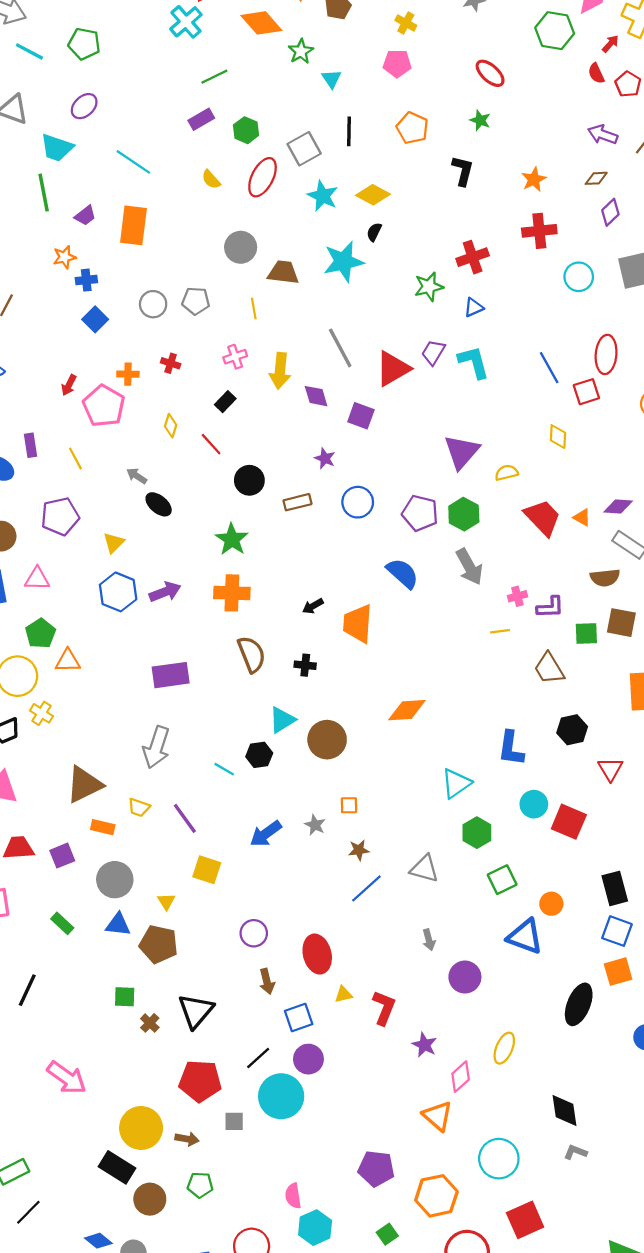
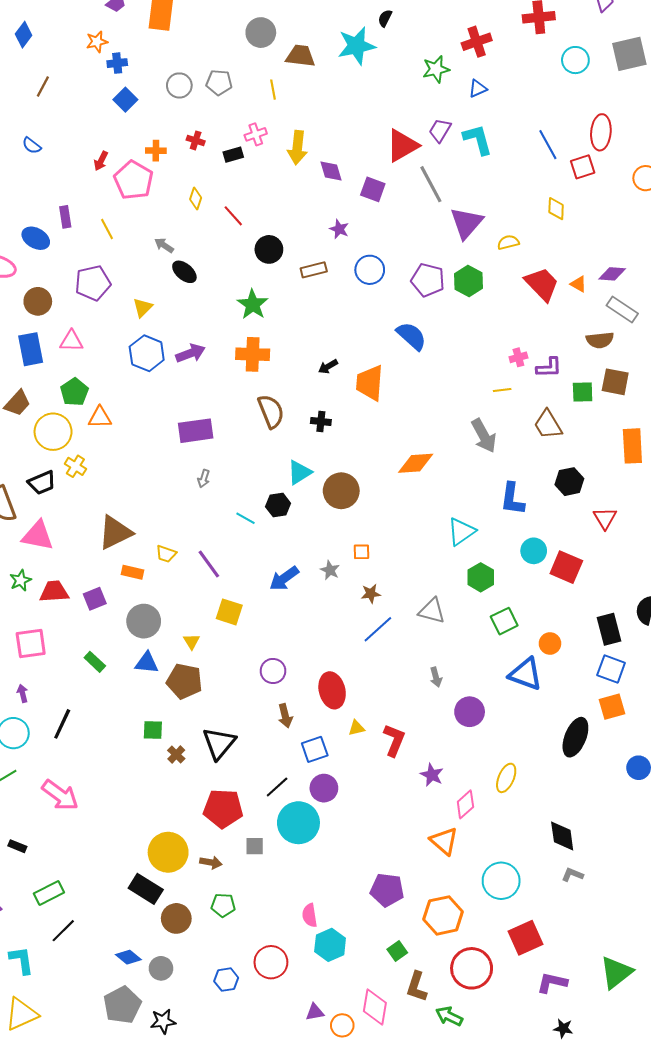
gray line: (340, 348) -> (431, 184), moved
black rectangle: (225, 402) -> (233, 155), moved, turned 30
gray arrow: (469, 567) -> (484, 436), moved
gray arrow: (156, 747) -> (204, 479), moved, size x0.5
pink arrow: (67, 1078) -> (60, 795), moved

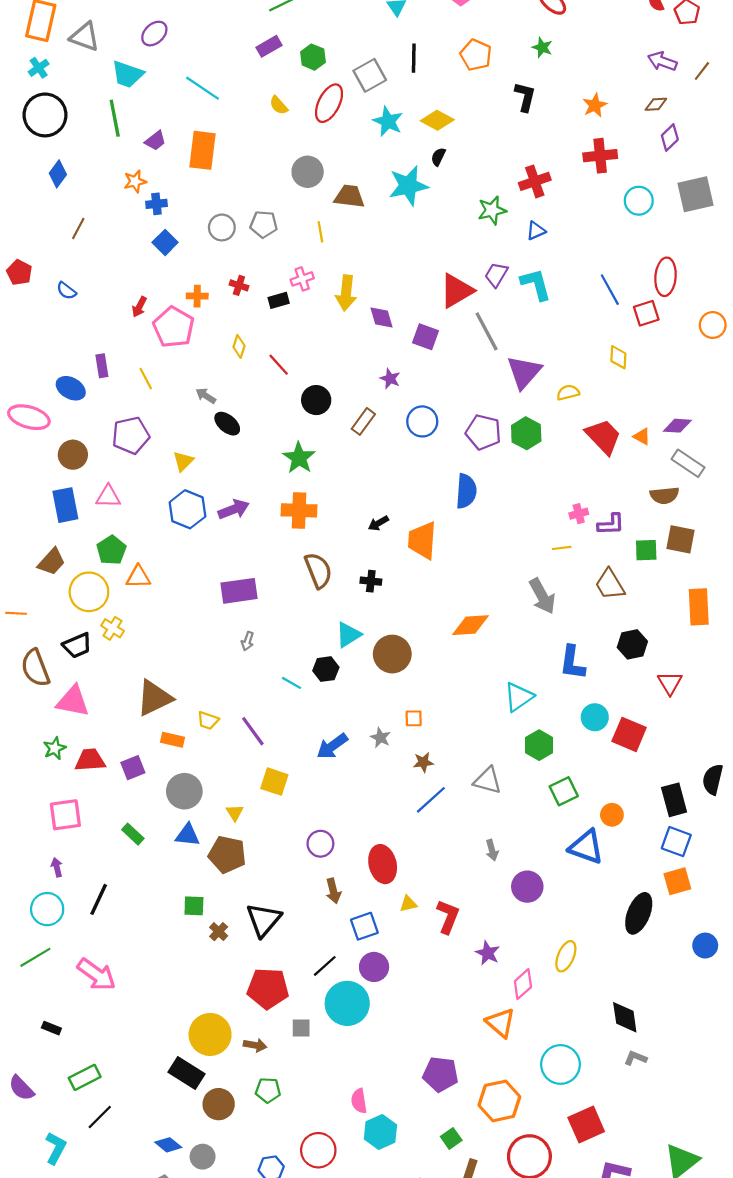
brown rectangle: (314, 270) -> (363, 421), turned -40
blue semicircle: (411, 336) -> (466, 491), turned 52
cyan L-shape: (21, 960) -> (56, 1148), turned 36

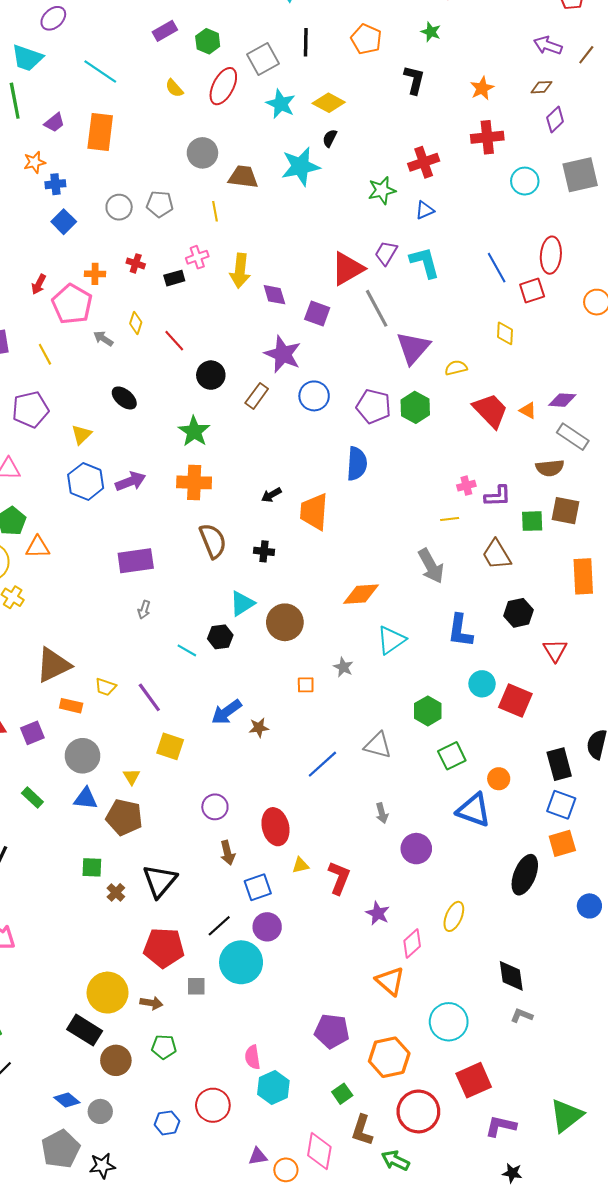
purple star: (390, 379) -> (283, 354), size x1.8
gray arrow: (206, 396) -> (103, 339), moved
cyan triangle: (519, 697) -> (391, 640), moved
gray star: (380, 738) -> (343, 667), moved
brown star: (423, 762) -> (259, 728), moved

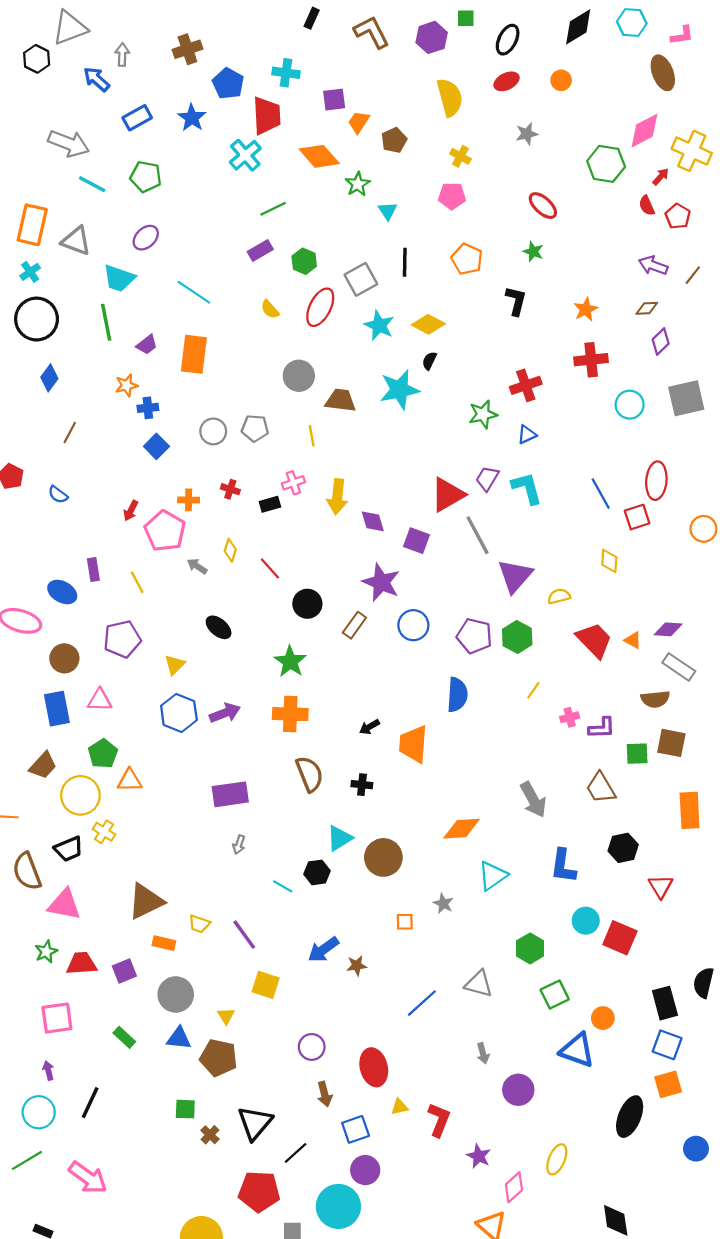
yellow line: (450, 519) -> (533, 690), moved, turned -48
black line: (219, 926) -> (296, 1153), moved

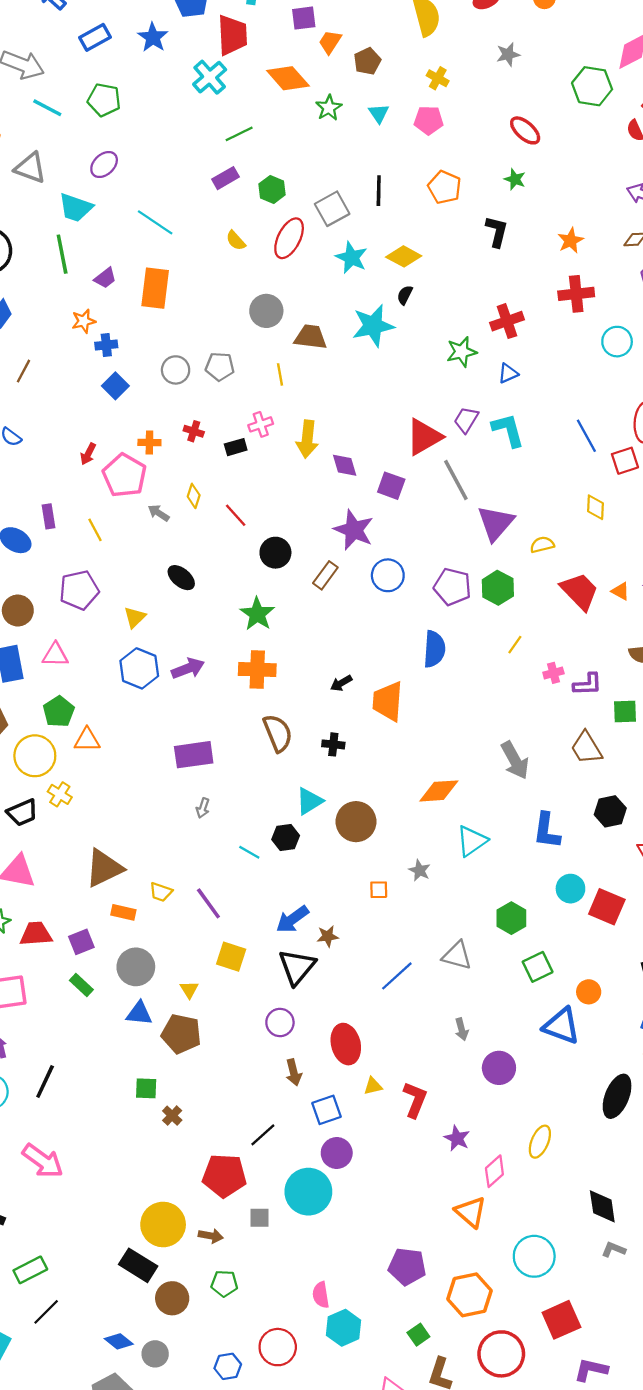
cyan triangle: (388, 211) -> (379, 113), moved
green rectangle: (124, 1037) -> (81, 985), moved
black triangle: (255, 1123) -> (297, 967), moved

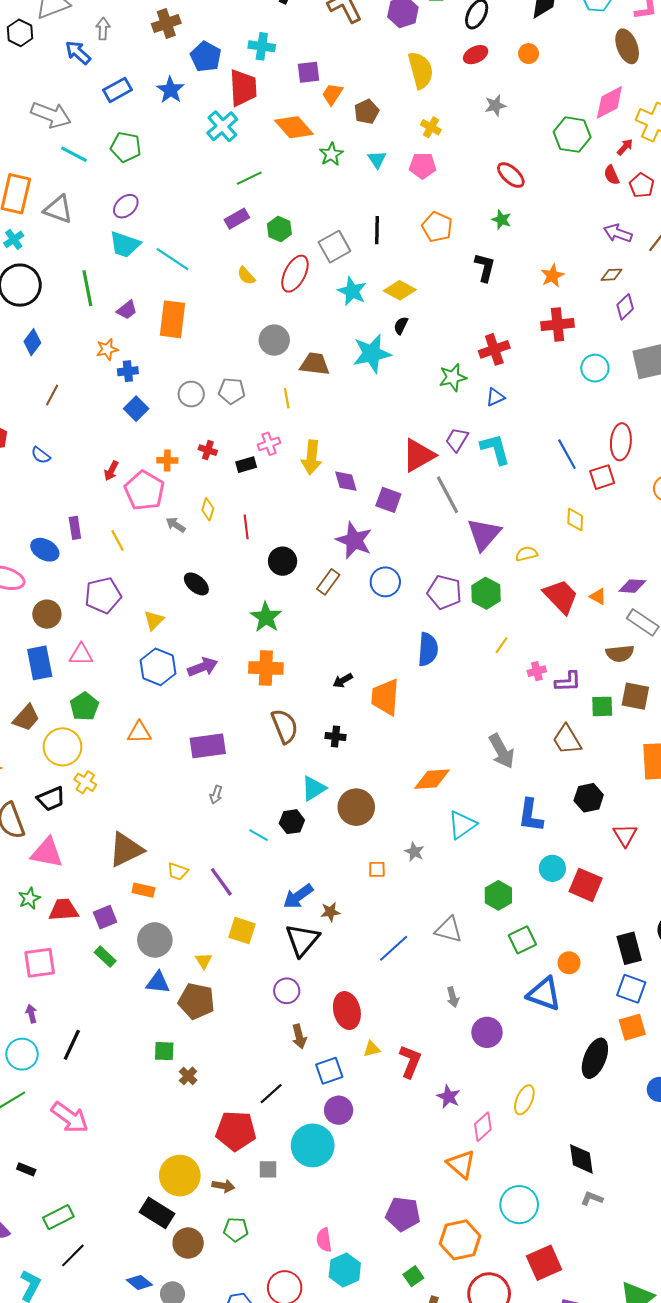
cyan trapezoid: (76, 208) -> (125, 245), moved
red line: (236, 515) -> (246, 527), turned 35
orange triangle: (87, 740) -> (139, 732), moved

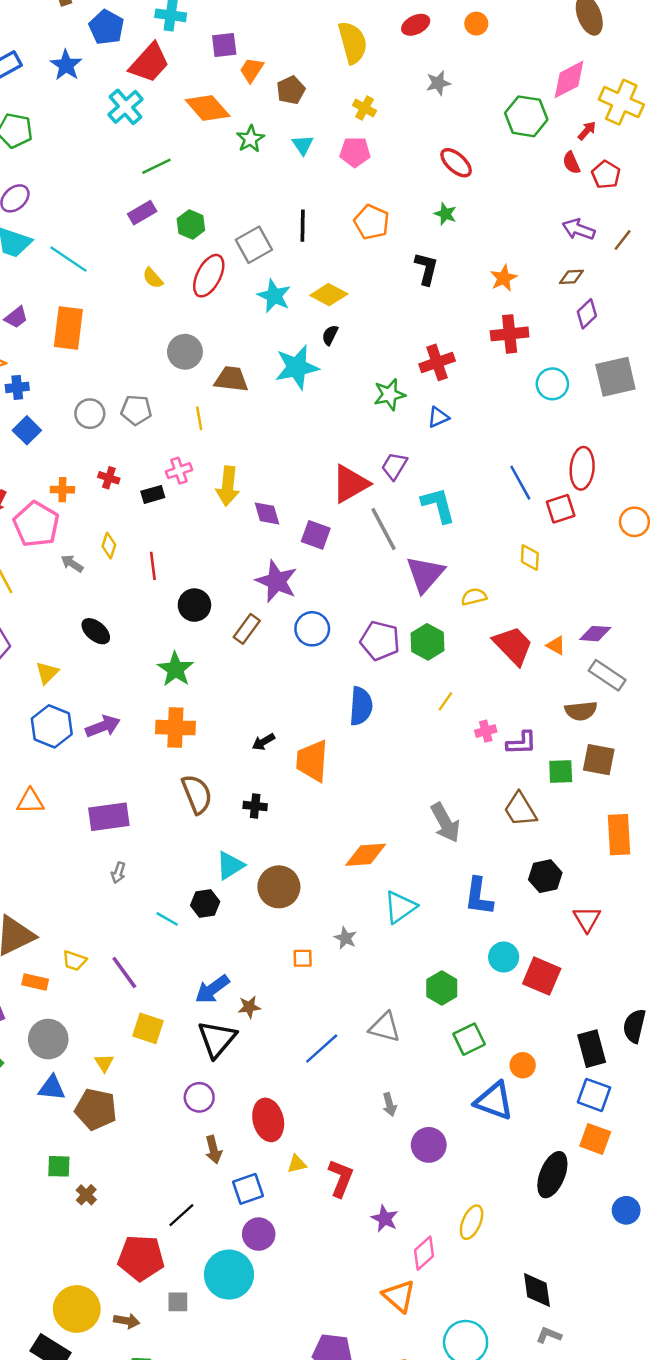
red trapezoid: (243, 88) -> (149, 63), turned 45
cyan L-shape: (495, 449) -> (438, 505), moved
orange square: (632, 1027) -> (595, 1139), turned 36

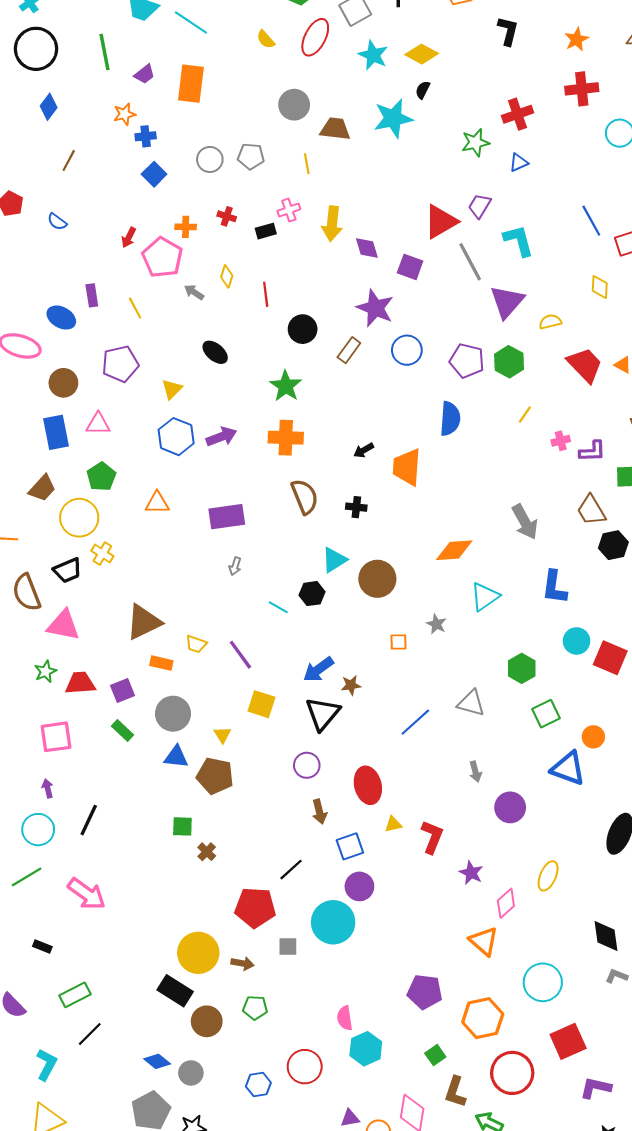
black hexagon: (545, 876) -> (613, 545), moved

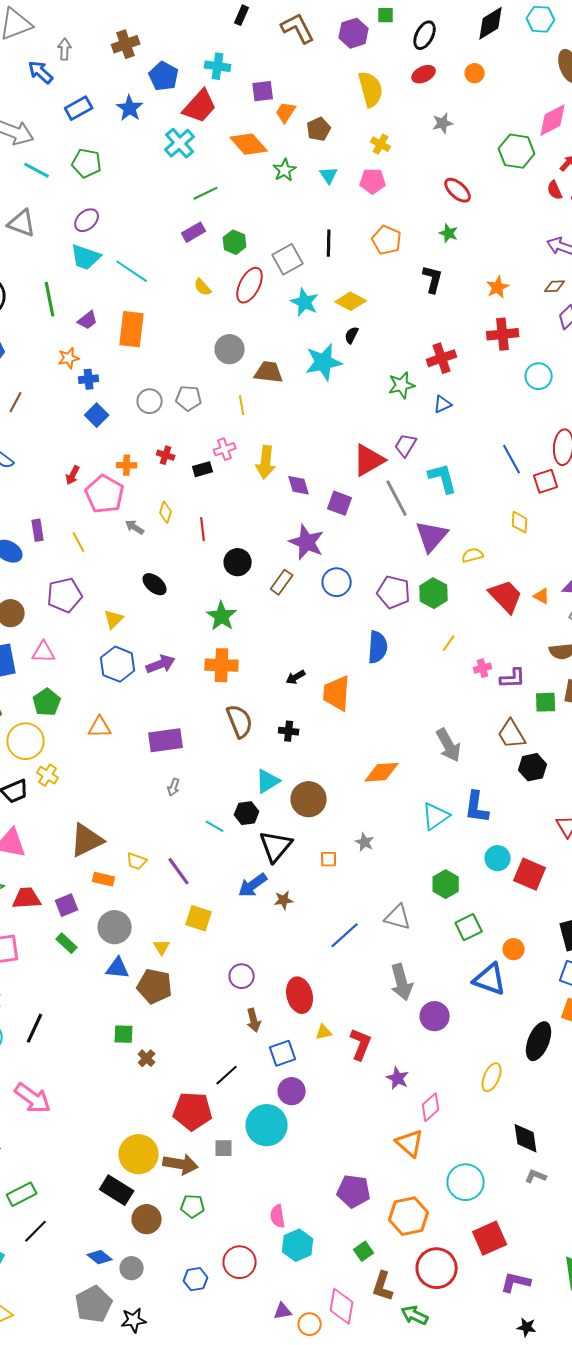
cyan triangle: (485, 597) -> (436, 816), moved
black triangle: (323, 714) -> (276, 846), moved
gray arrow: (475, 772) -> (402, 982), size x1.8
yellow ellipse: (548, 876) -> (492, 1077), moved
brown arrow: (243, 963) -> (181, 1164), size x1.6

